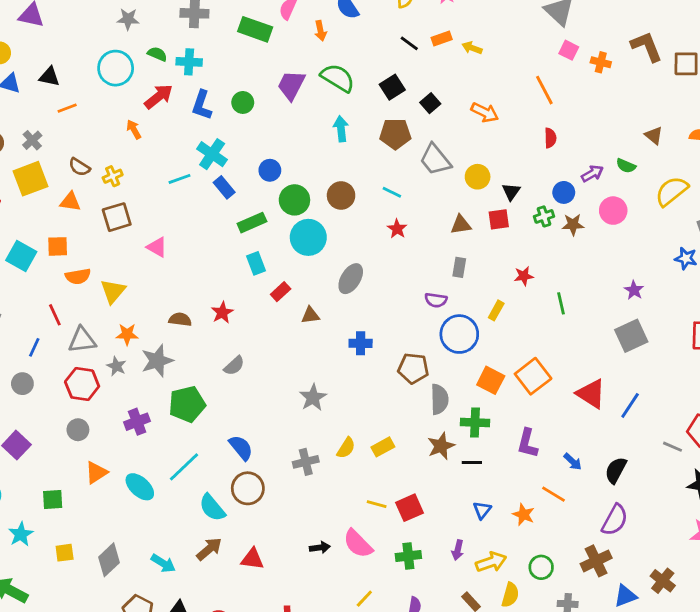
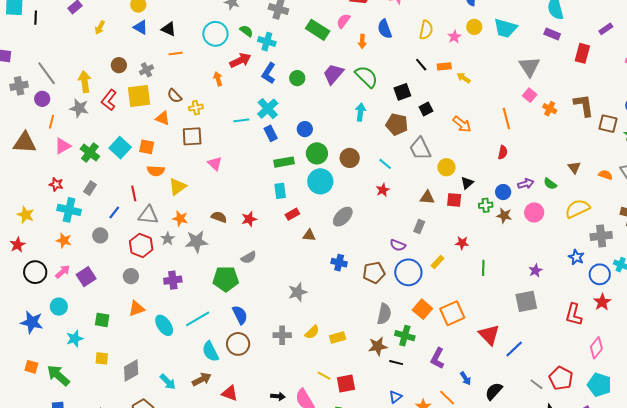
brown pentagon: (413, 368) -> (374, 273), moved, turned -30
green pentagon: (187, 404) -> (226, 279), moved

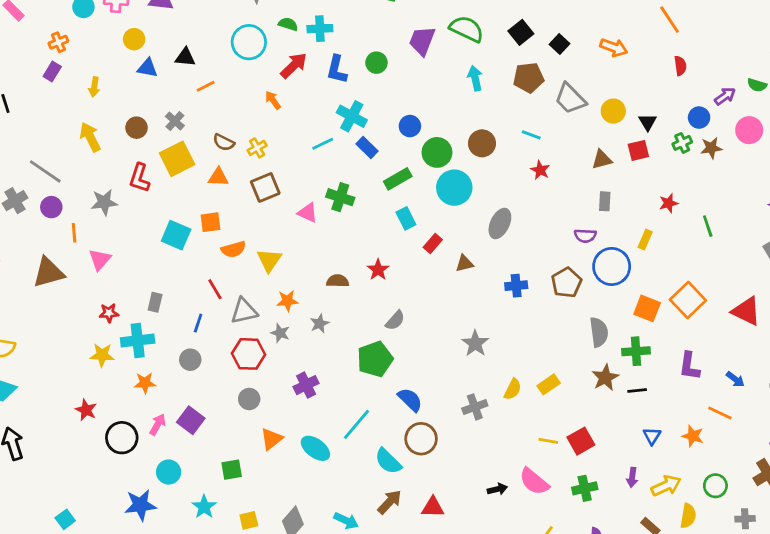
yellow arrow: (85, 82) -> (90, 137), moved
green cross: (90, 153) -> (340, 197), moved
yellow star: (26, 215) -> (102, 355), moved
gray star: (197, 242) -> (320, 323), size x0.6

